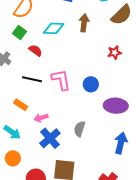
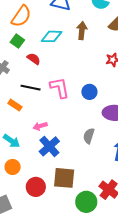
orange rectangle: (21, 105) -> (15, 105), moved
gray semicircle: (79, 129) -> (89, 136), moved

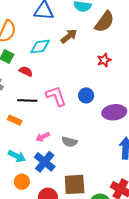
brown arrow: (82, 31) -> (69, 36), turned 54
gray semicircle: (89, 136) -> (69, 142), moved, turned -84
blue cross: (49, 146) -> (45, 162), moved

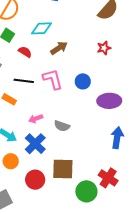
brown arrow: (69, 36) -> (59, 48), moved

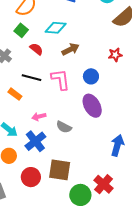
blue circle: (83, 81) -> (91, 76), moved
purple ellipse: (109, 101) -> (92, 106), moved, turned 55

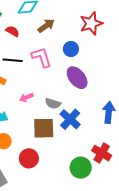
red star: (115, 55) -> (91, 23), size x1.6
blue cross: (35, 141) -> (70, 119), moved
brown square: (60, 170) -> (44, 128), moved

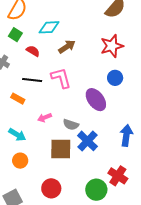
blue circle: (71, 49) -> (115, 78), moved
red circle: (29, 158) -> (51, 188), moved

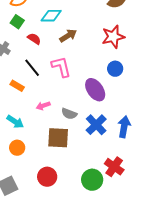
black line: (32, 80) -> (32, 68), turned 42
blue cross: (87, 141) -> (96, 125), moved

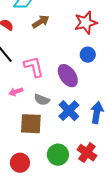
pink L-shape: (61, 67) -> (34, 67), moved
green circle: (92, 180) -> (58, 155), moved

